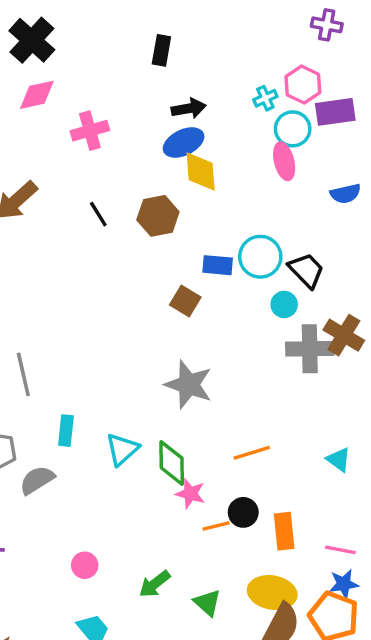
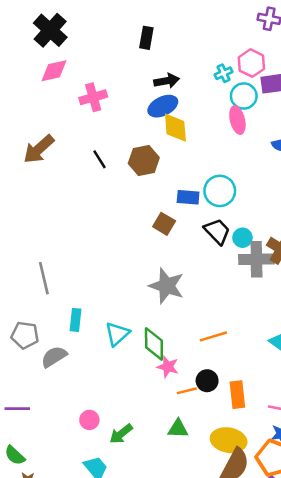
black trapezoid: (306, 270) -> (217, 231), moved
cyan circle: (284, 304) -> (242, 238), moved
green arrow: (155, 584) -> (121, 434), moved
green triangle: (207, 603) -> (178, 429), moved, turned -40

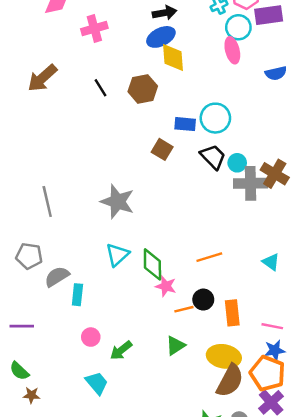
gray star: (167, 286) -> (117, 202), moved
cyan rectangle: (75, 320) -> (77, 295), moved
green triangle: (178, 429) -> (175, 346), turned -35

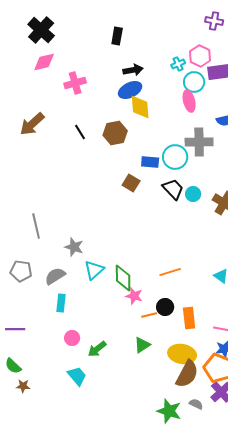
gray cross: (250, 183) -> (199, 142), moved
gray star: (117, 202) -> (74, 247), moved, size x0.7
gray semicircle: (57, 277) -> (55, 276), moved

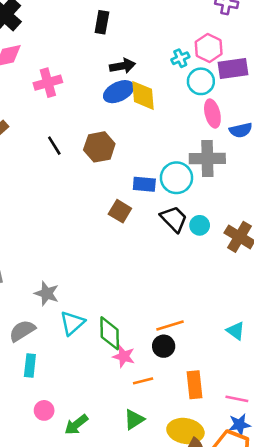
pink ellipse: (189, 101) -> (212, 113), moved
yellow diamond: (140, 107) -> (143, 95), moved
black circle: (165, 307) -> (164, 346), moved

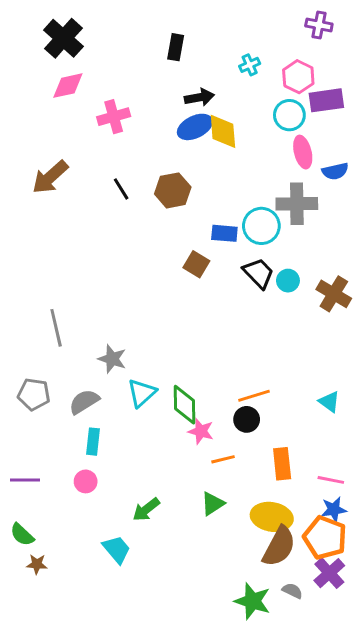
cyan cross: (180, 58) -> (250, 65), moved
pink circle: (44, 410) -> (86, 481), moved

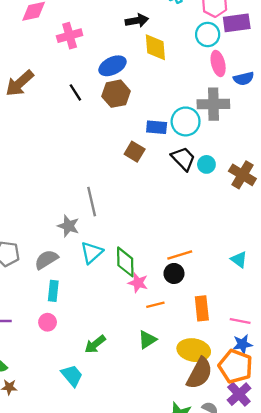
blue ellipse: (195, 127) -> (112, 66), moved
gray line: (56, 328) -> (92, 202), moved

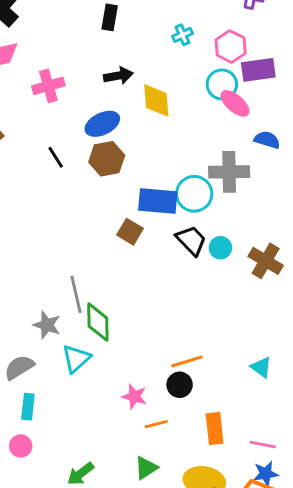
black arrow: (137, 21) -> (118, 76), moved
pink ellipse: (218, 63) -> (235, 103), moved, turned -35
blue semicircle: (244, 79) -> (267, 140), turned -150
blue rectangle: (157, 127) -> (158, 201), size x1.5
green diamond: (125, 262) -> (98, 322), moved

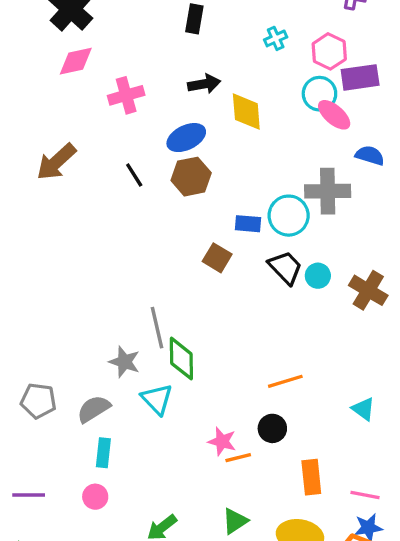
blue rectangle: (158, 201) -> (248, 224), size x0.6
cyan triangle: (76, 359) -> (157, 399), turned -32
orange line: (187, 361) -> (285, 381), moved
orange line: (156, 424) -> (238, 458), moved

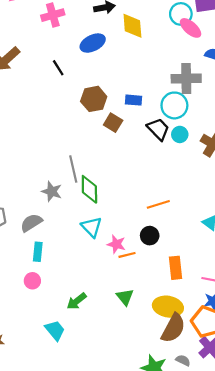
brown hexagon: (191, 177) -> (94, 99), moved
cyan circle: (289, 216) -> (174, 105), moved
cyan triangle: (157, 399) -> (92, 227), moved
green triangle: (235, 521) -> (125, 297), turned -36

